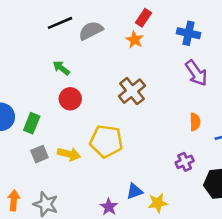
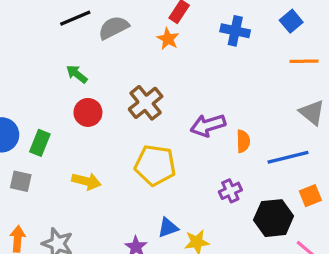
purple arrow: (196, 73) -> (208, 125), moved, turned 108
brown cross: (132, 91) -> (146, 103), moved
yellow pentagon: (106, 141) -> (155, 165), moved
gray square: (39, 154) -> (21, 181), moved, turned 36

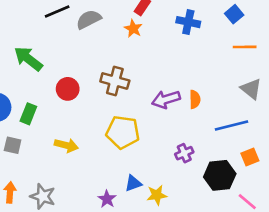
green arrow: (77, 74) -> (28, 59), moved, size x1.6
brown cross: (146, 103) -> (115, 81), turned -36
orange semicircle: (243, 141) -> (195, 99), moved

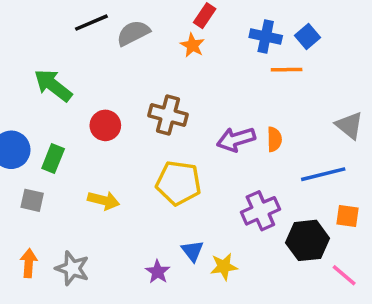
blue square: (234, 14) -> (307, 37), moved
orange line: (245, 47) -> (287, 70), moved
purple cross: (184, 153) -> (260, 211), size x1.5
orange square: (250, 157) -> (348, 216), turned 30
blue triangle: (133, 183) -> (192, 251), turned -48

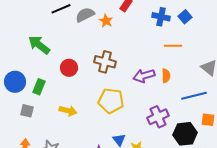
orange star: (192, 45) -> (106, 21), moved
orange line: (287, 70) -> (173, 46), moved

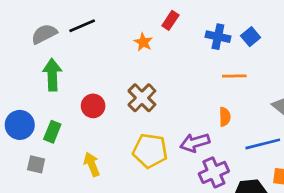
gray semicircle: (85, 15) -> (44, 34), moved
green arrow: (39, 45) -> (52, 75), turned 50
brown cross: (105, 62) -> (142, 98), turned 30
purple arrow: (144, 76) -> (195, 143), moved
yellow arrow: (68, 111) -> (92, 164), turned -126

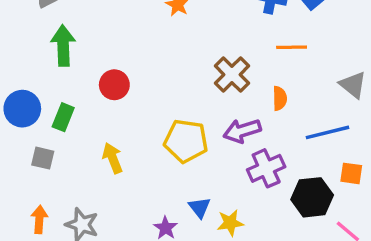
brown cross: (142, 98) -> (232, 75), moved

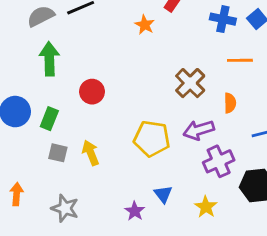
gray square: (43, 158) -> (58, 153), moved
orange arrow: (39, 219) -> (17, 194), moved
yellow star: (230, 223) -> (206, 207), moved, turned -30

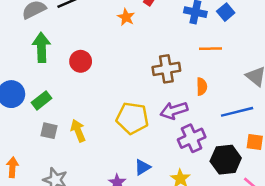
brown cross: (190, 83) -> (166, 69), turned 36
red circle: (92, 92) -> (81, 61), moved
green rectangle: (49, 119) -> (41, 100), turned 30
blue triangle: (163, 194) -> (142, 167), turned 36

